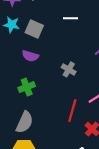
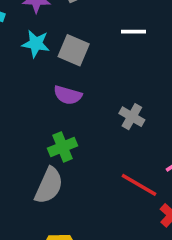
red line: (72, 111) -> (139, 185), turned -75
gray semicircle: (25, 122) -> (49, 186), moved

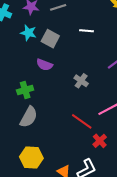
green cross: (63, 147) -> (25, 90), moved

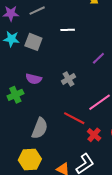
purple semicircle: (44, 65) -> (34, 79), moved
gray cross: (81, 81) -> (69, 79), turned 32
gray semicircle: (29, 117) -> (40, 128), moved

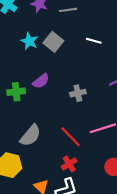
cyan star: (11, 39) -> (29, 41), moved
purple semicircle: (34, 79) -> (41, 81), turned -70
red cross: (94, 135) -> (69, 164), moved

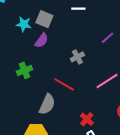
purple semicircle: (41, 81) -> (42, 40), moved
red line: (70, 137) -> (64, 84), moved

